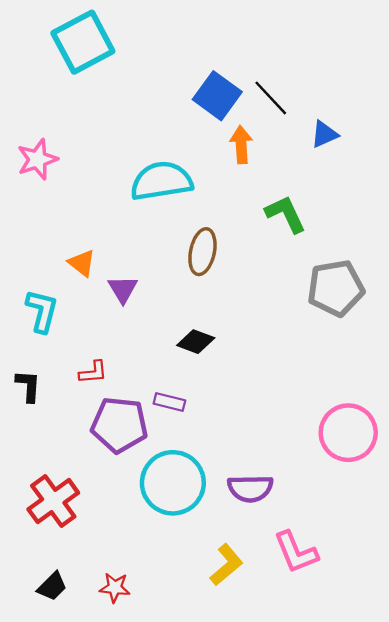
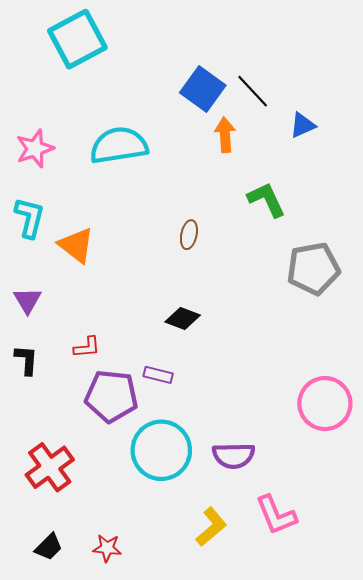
cyan semicircle: (161, 181) -> (119, 145), moved
brown ellipse: (202, 252) -> (189, 235), size x0.7
orange triangle: (82, 263) -> (76, 245), size x1.4
purple triangle: (123, 289) -> (27, 300), moved
cyan L-shape: (42, 311) -> (30, 218), moved

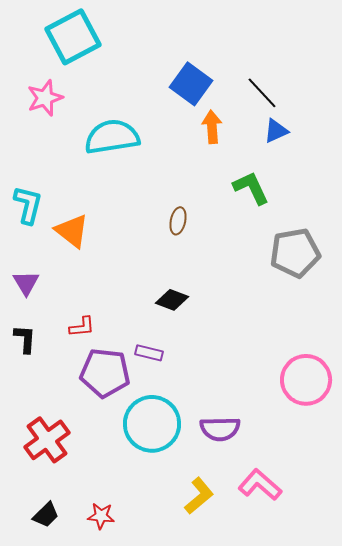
black line: (253, 91) -> (262, 93), moved
blue triangle: (303, 125) -> (276, 131), moved
pink star: (35, 149) -> (45, 98), moved
pink L-shape: (276, 515) -> (260, 485), turned 153

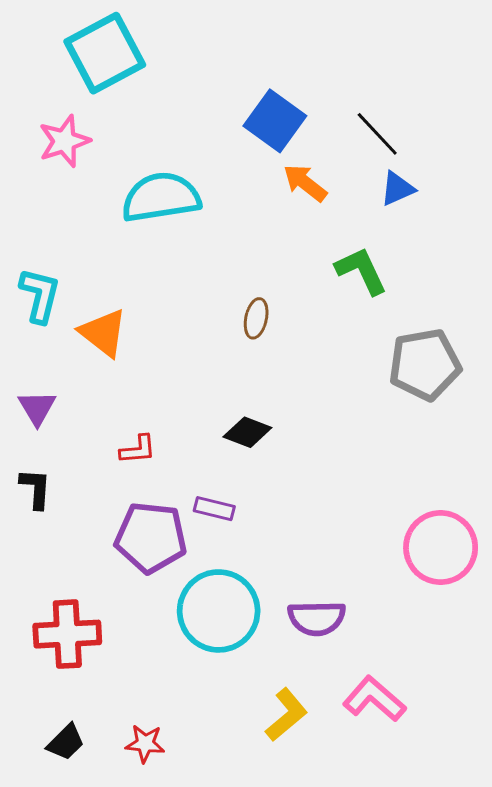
orange arrow: (212, 127) -> (305, 183), turned -48
red L-shape: (82, 327) -> (138, 450), moved
red cross: (47, 440) -> (67, 634), turned 33

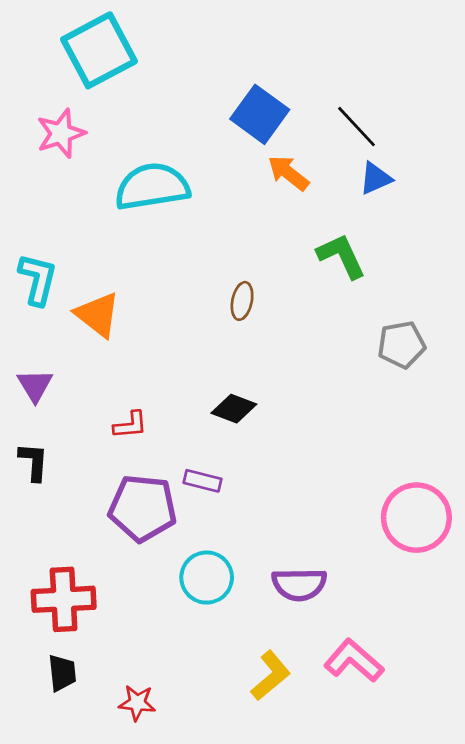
gray pentagon: (425, 364) -> (401, 345), size x0.7
cyan circle: (219, 611) -> (207, 578), size x0.7
black trapezoid: (66, 742) -> (62, 673), moved, turned -51

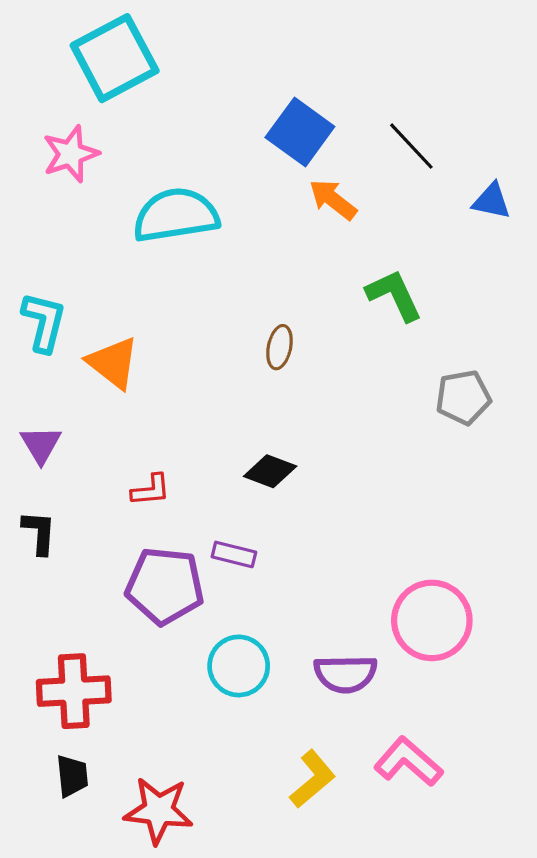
blue triangle: (376, 178) -> (492, 201), moved, turned 36
pink circle: (416, 518) -> (432, 620), moved
red star: (137, 703) -> (159, 810), size x1.6

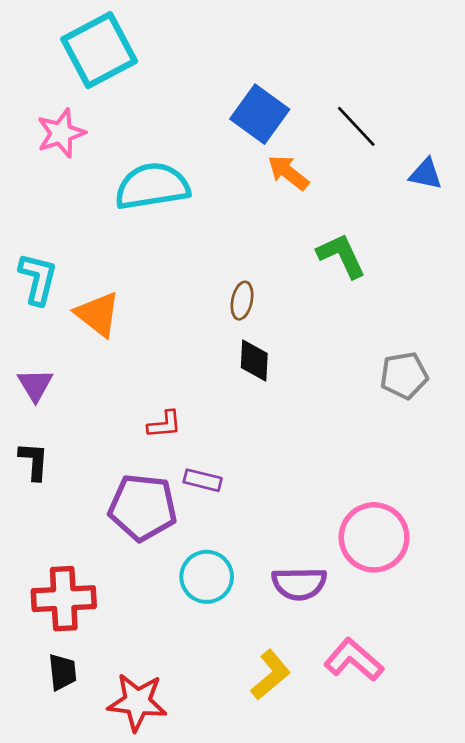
gray pentagon: (463, 397) -> (404, 375), moved
black diamond: (270, 471) -> (254, 360), moved, turned 72
red L-shape: (151, 490) -> (164, 424), moved

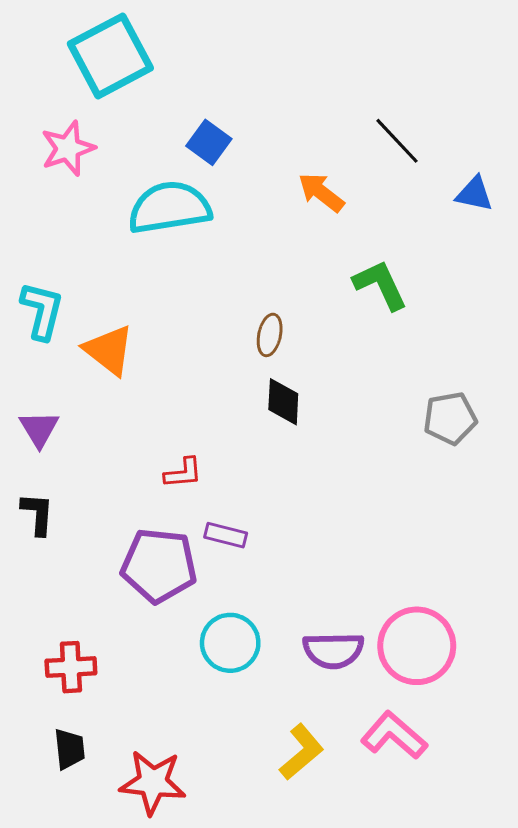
blue square: (260, 114) -> (209, 142), moved, size x0.7
pink circle: (374, 537) -> (417, 646), moved
red cross: (64, 599) -> (71, 667), size x0.7

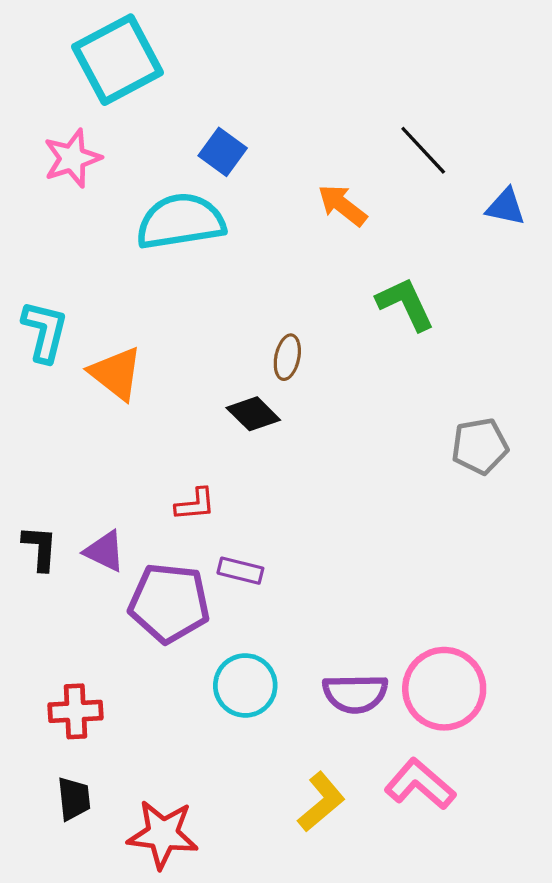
black diamond: (283, 402) -> (253, 414), moved, turned -48
purple triangle: (39, 429) -> (105, 551), moved, turned -33

